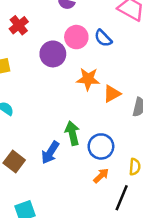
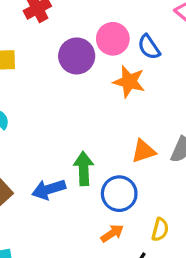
orange star: (88, 79) -> (129, 82), moved
orange triangle: (112, 94) -> (143, 151), moved
blue arrow: (50, 153) -> (49, 189), turned 30

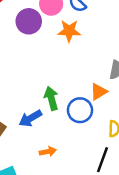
orange triangle: (143, 151) -> (99, 92), moved
orange arrow: (112, 233) -> (48, 151), moved, turned 35

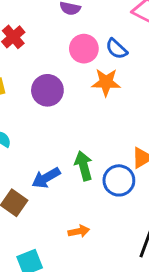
purple circle: (29, 21) -> (47, 90), moved
blue arrow: (30, 118) -> (46, 178), moved

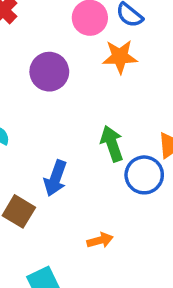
green arrow: (84, 166) -> (112, 144), moved
blue arrow: (46, 178) -> (55, 178), turned -36

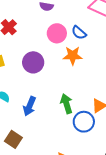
blue arrow: (55, 178) -> (29, 106), moved

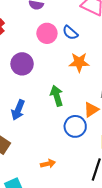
orange star: (73, 56) -> (79, 62), moved
green arrow: (66, 104) -> (57, 96), moved

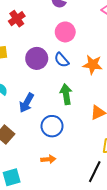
blue semicircle: (70, 33) -> (62, 60), moved
blue circle: (75, 126) -> (52, 126), moved

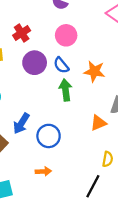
red cross: (17, 19) -> (22, 33), moved
green arrow: (66, 94) -> (65, 90), moved
blue arrow: (27, 103) -> (21, 123), moved

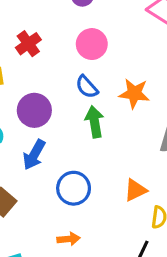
purple circle: (35, 63) -> (34, 110), moved
blue arrow: (21, 123) -> (34, 155), moved
orange triangle: (98, 123) -> (135, 190), moved

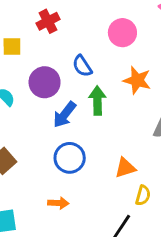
pink circle: (92, 44) -> (122, 33), moved
blue semicircle: (87, 87) -> (82, 66), moved
blue arrow: (34, 155) -> (64, 115), moved

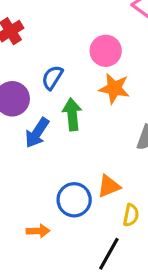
pink circle: (122, 33) -> (106, 51), moved
blue semicircle: (82, 66) -> (52, 78), turned 70
blue circle: (70, 158) -> (74, 200), moved

